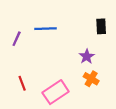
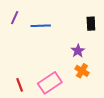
purple line: (17, 39) -> (15, 18), moved
red line: (22, 83) -> (20, 85), moved

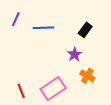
black rectangle: (91, 24) -> (85, 30), moved, turned 40
purple star: (78, 51) -> (74, 54), moved

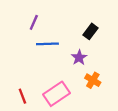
purple line: (16, 19) -> (34, 22), moved
blue line: (44, 28) -> (47, 44), moved

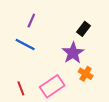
blue line: (47, 44) -> (25, 45), moved, turned 30
purple star: (79, 58) -> (73, 53), size x1.5

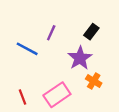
purple line: (31, 21) -> (51, 33), moved

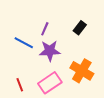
purple star: (80, 58) -> (50, 51), moved, turned 30
orange cross: (94, 81) -> (82, 71), size x1.6

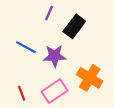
black rectangle: (80, 28) -> (74, 26), moved, size x1.5
purple line: (45, 29) -> (49, 13), moved

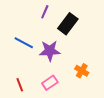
orange cross: (90, 78) -> (82, 71), size x0.6
pink rectangle: (55, 91) -> (50, 83), size x0.7

